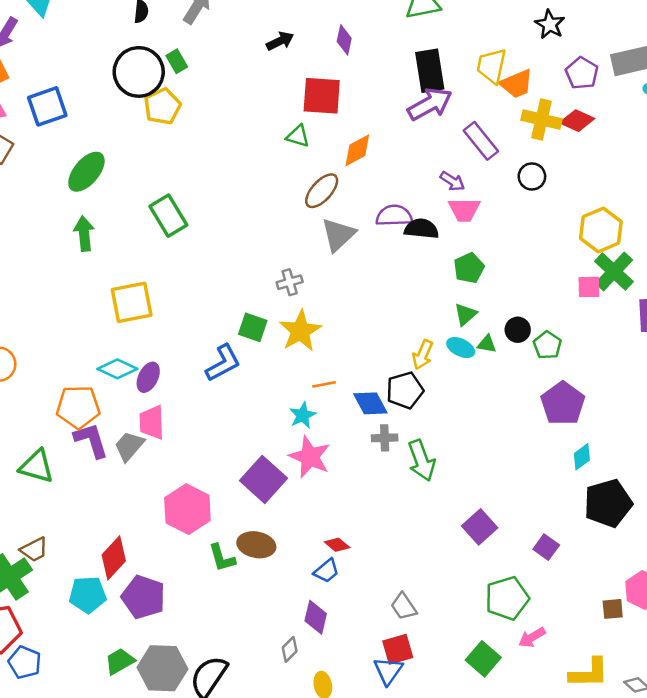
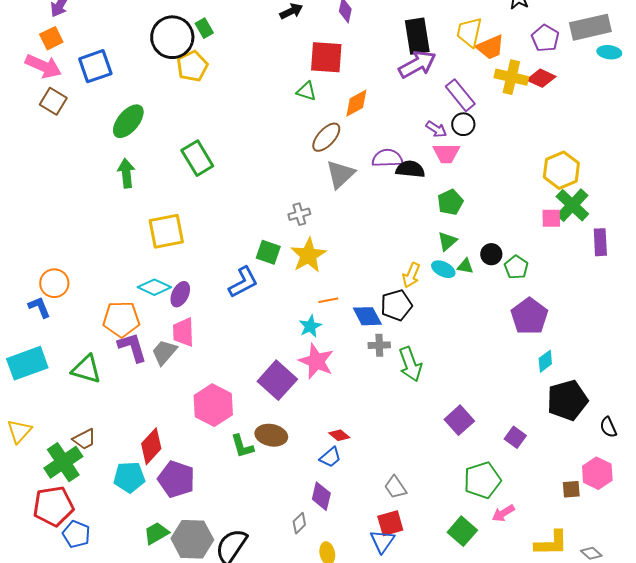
black circle: (532, 176) -> (463, 124), moved

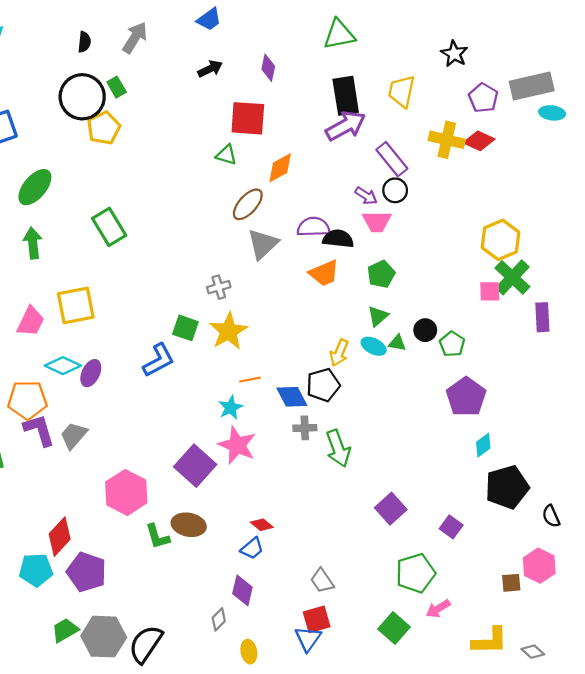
orange trapezoid: (490, 47) -> (324, 273), moved
pink trapezoid: (183, 332) -> (31, 322), moved, turned -152

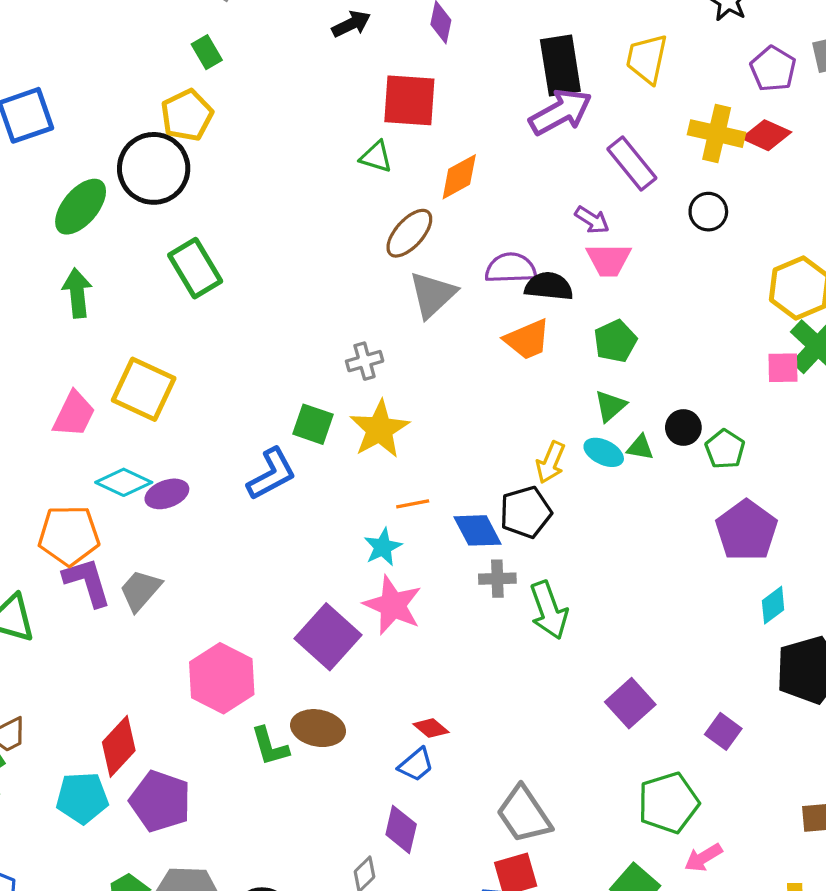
black circle: (82, 97) -> (154, 168), moved
black circle: (395, 190) -> (708, 212), moved
yellow square: (76, 305) -> (144, 389), turned 36
purple ellipse: (91, 373) -> (167, 494), turned 44
gray trapezoid: (322, 581) -> (524, 814), size x1.5

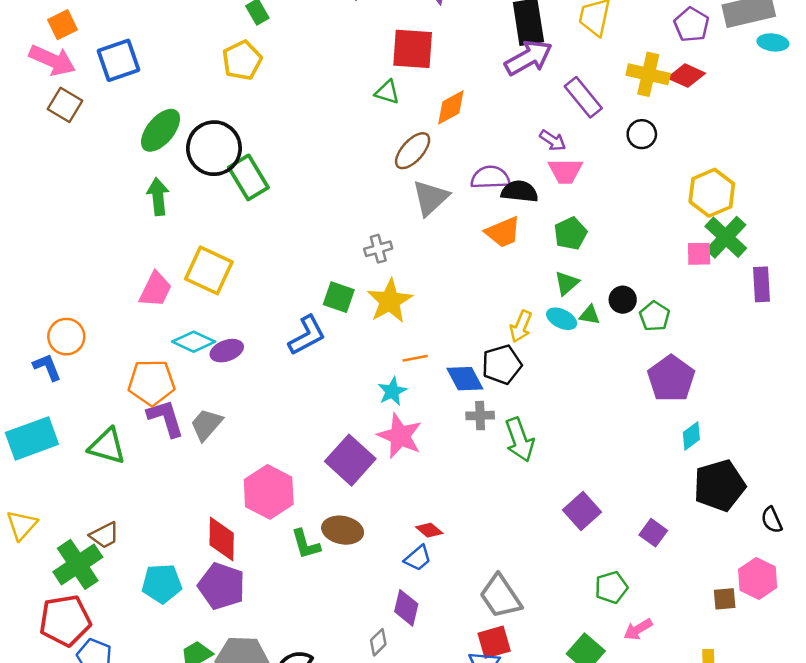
black circle: (154, 168) -> (214, 148), moved
red diamond: (119, 746) -> (222, 539), moved, turned -42
green pentagon: (668, 803) -> (611, 587), size x0.7

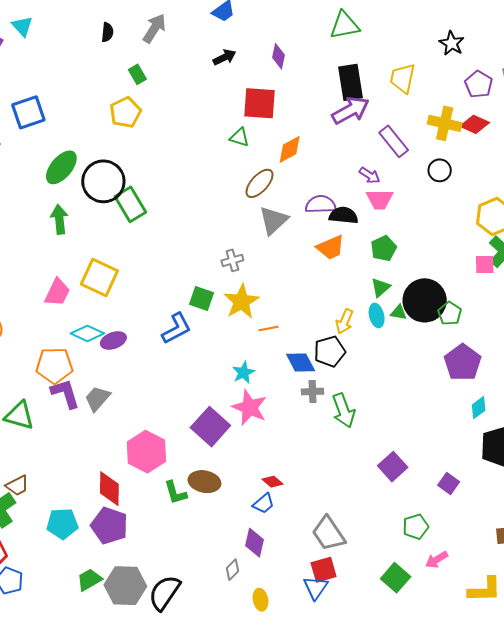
black circle: (623, 300) -> (425, 300), size x2.0
cyan ellipse: (562, 319) -> (377, 315), turned 50
orange line: (415, 358) -> (269, 328), moved

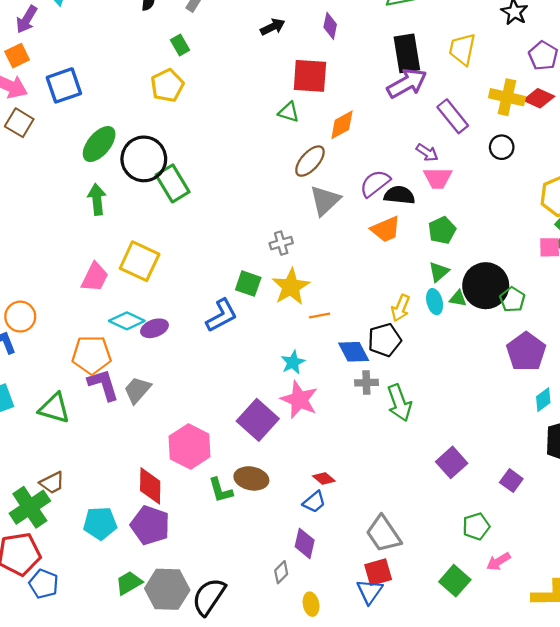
purple semicircle: (321, 204) -> (375, 183), turned -36

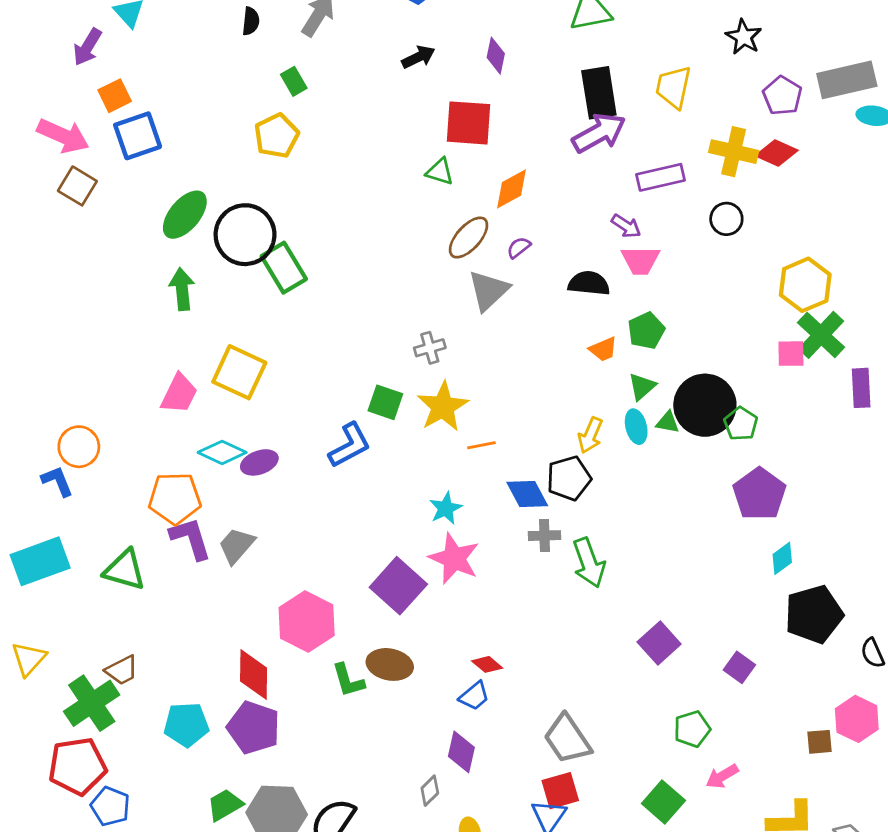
orange square: (17, 56) -> (115, 96), moved
purple rectangle: (453, 116) -> (661, 177), turned -64
purple semicircle: (375, 183) -> (519, 248), moved, size x0.6
orange trapezoid: (386, 229) -> (603, 349), moved, size x0.7

